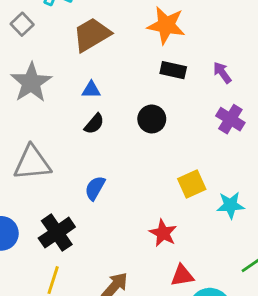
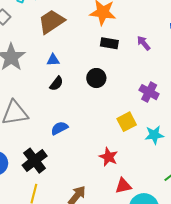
purple cross: (230, 119) -> (149, 92), moved
blue semicircle: (95, 188) -> (59, 128), turned 36

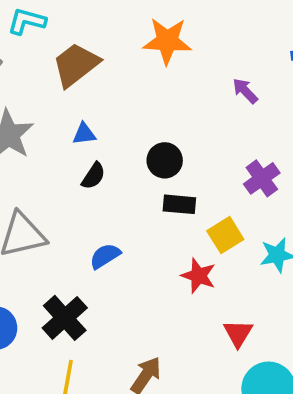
black rectangle: (109, 43) -> (179, 204), moved
purple cross: (149, 92) -> (262, 178), turned 30
red star: (108, 157) -> (198, 276), moved
red triangle: (123, 186) -> (238, 333), moved, turned -42

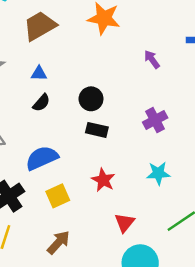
yellow square: (225, 235) -> (58, 196), moved
blue semicircle: (105, 256) -> (42, 158), size x1.5

